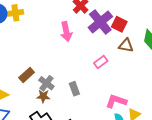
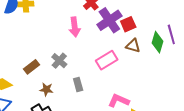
red square: (119, 24) -> (128, 24), turned 35
pink rectangle: (101, 62) -> (107, 60), size x1.5
gray cross: (46, 83) -> (59, 61), moved

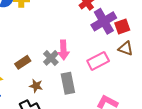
pink arrow: (75, 27) -> (63, 50), moved
gray rectangle: (78, 85) -> (68, 83), size x1.5

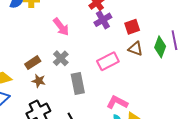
purple cross: (104, 21) -> (103, 20), moved, size x0.7
pink arrow: (63, 50) -> (61, 27), moved, turned -36
brown star: (36, 86) -> (39, 81), moved

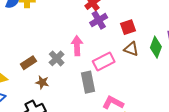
pink arrow: (61, 27) -> (77, 46), moved, turned -144
brown star: (39, 81) -> (42, 82), moved
gray rectangle: (78, 83) -> (88, 82), moved

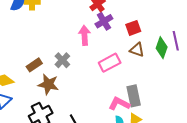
pink arrow: (77, 46) -> (85, 35), moved
brown star: (42, 82) -> (48, 84), size x1.5
gray rectangle: (88, 82) -> (134, 96), moved

